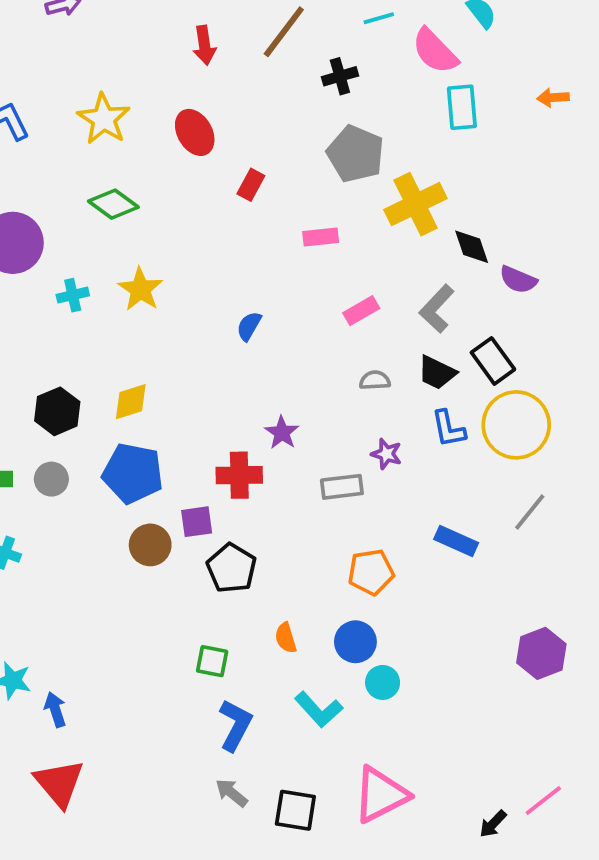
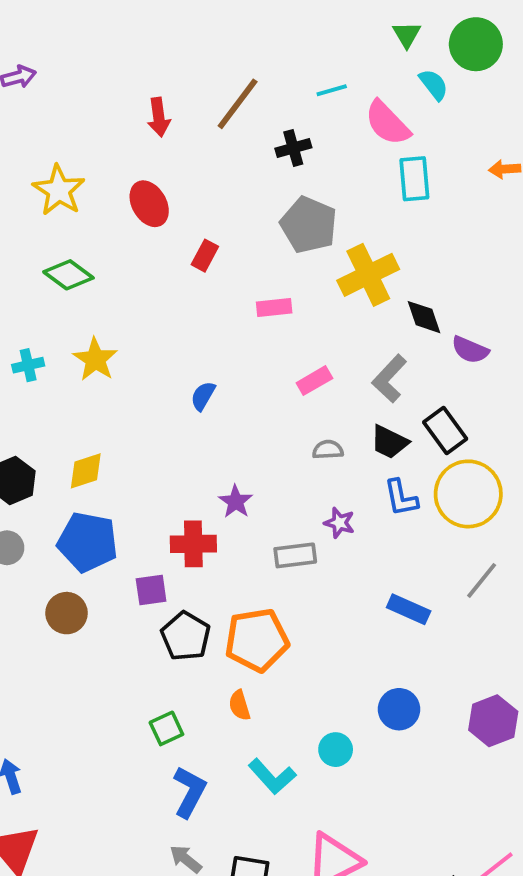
brown circle: (150, 545) -> (67, 613), moved
orange pentagon: (371, 572) -> (257, 640), moved, size x1.4
blue circle: (355, 642) -> (399, 709), moved
green square: (212, 661) -> (166, 728), turned -36

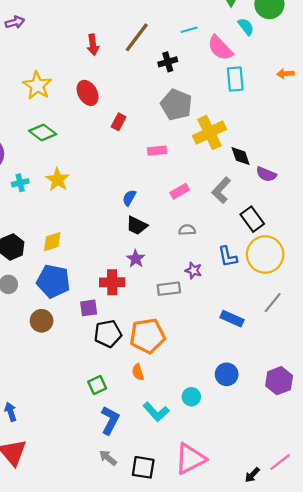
blue semicircle: (203, 396) -> (129, 198), moved
black trapezoid: (389, 442) -> (137, 226), moved
black pentagon: (186, 636) -> (108, 334), turned 30

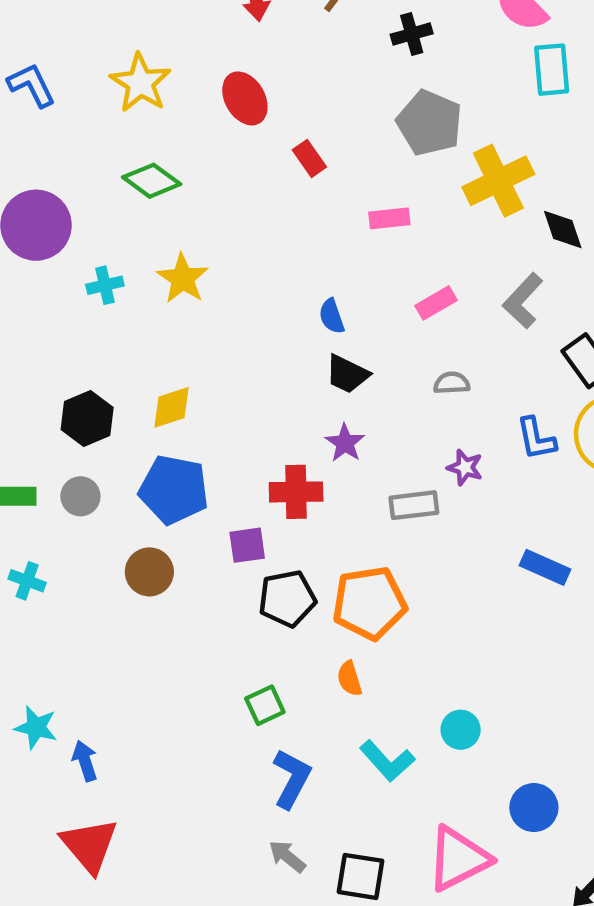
red rectangle: (119, 122) -> (309, 158), turned -63
blue semicircle: (129, 198) -> (332, 316), turned -49
blue circle: (227, 374) -> (534, 808), moved

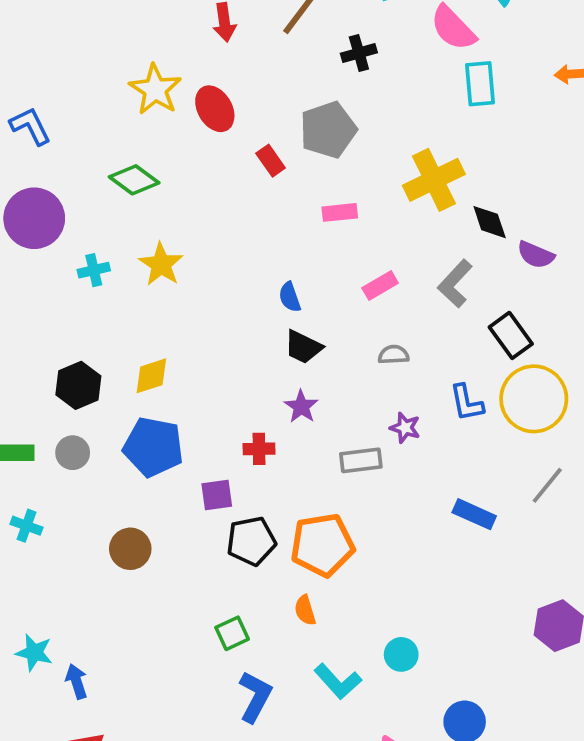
yellow star: (140, 83) -> (155, 90), moved
blue L-shape: (32, 85) -> (30, 126), moved
gray pentagon: (429, 123) -> (328, 130), moved, turned 30
red cross: (296, 492) -> (259, 449), size x0.7
brown circle: (149, 572) -> (130, 549), moved

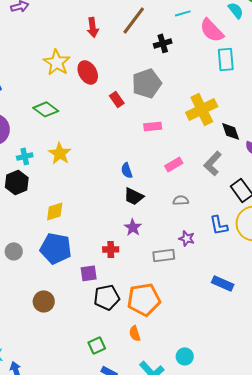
black hexagon: (78, 385) -> (17, 182), moved

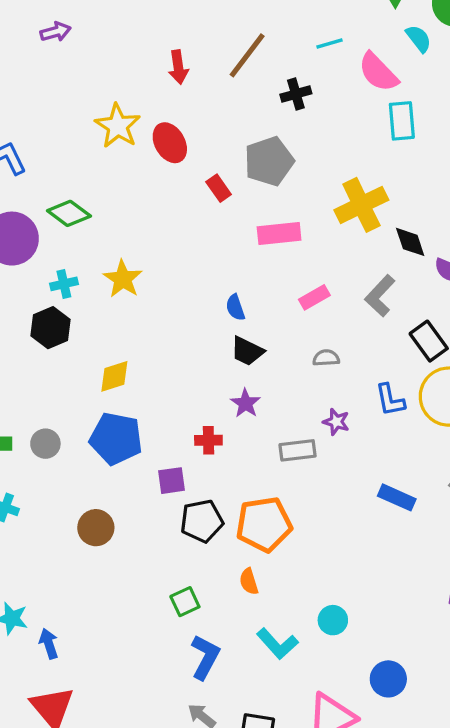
green diamond: (46, 109) -> (69, 213), moved
pink rectangle: (153, 126) -> (279, 234), size x1.4

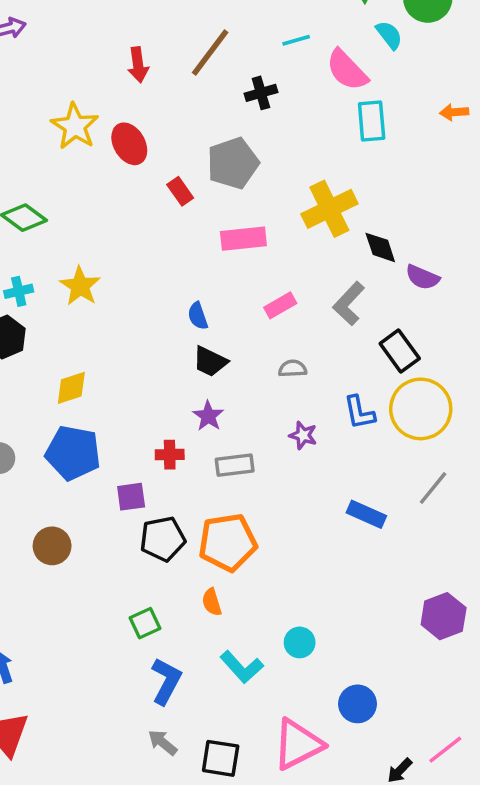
gray rectangle: (298, 450) -> (235, 465), moved

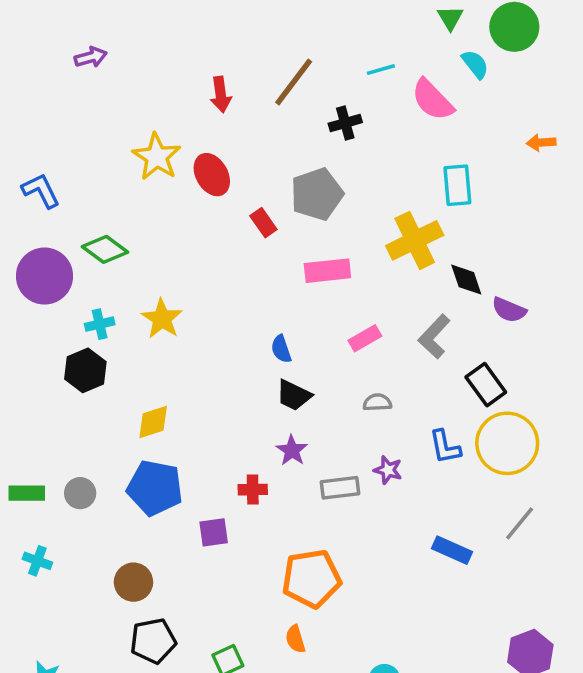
cyan rectangle: (372, 121) -> (457, 185), moved
gray rectangle: (235, 465) -> (340, 488), moved
black pentagon: (163, 539) -> (153, 641), moved

